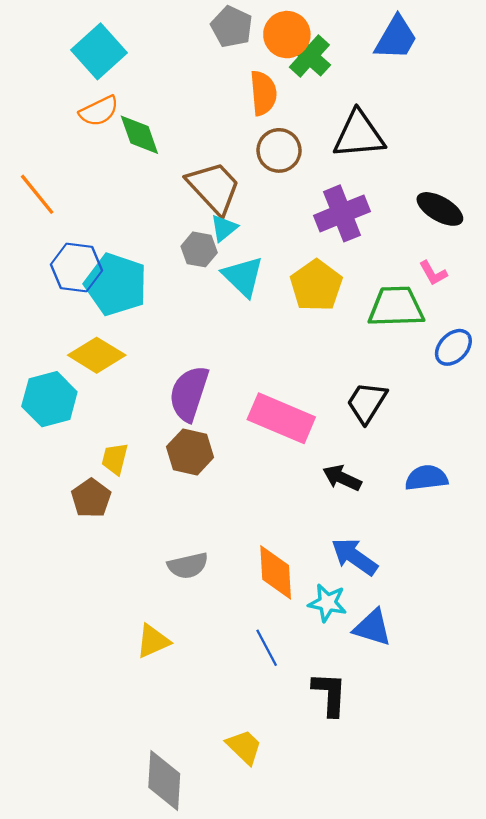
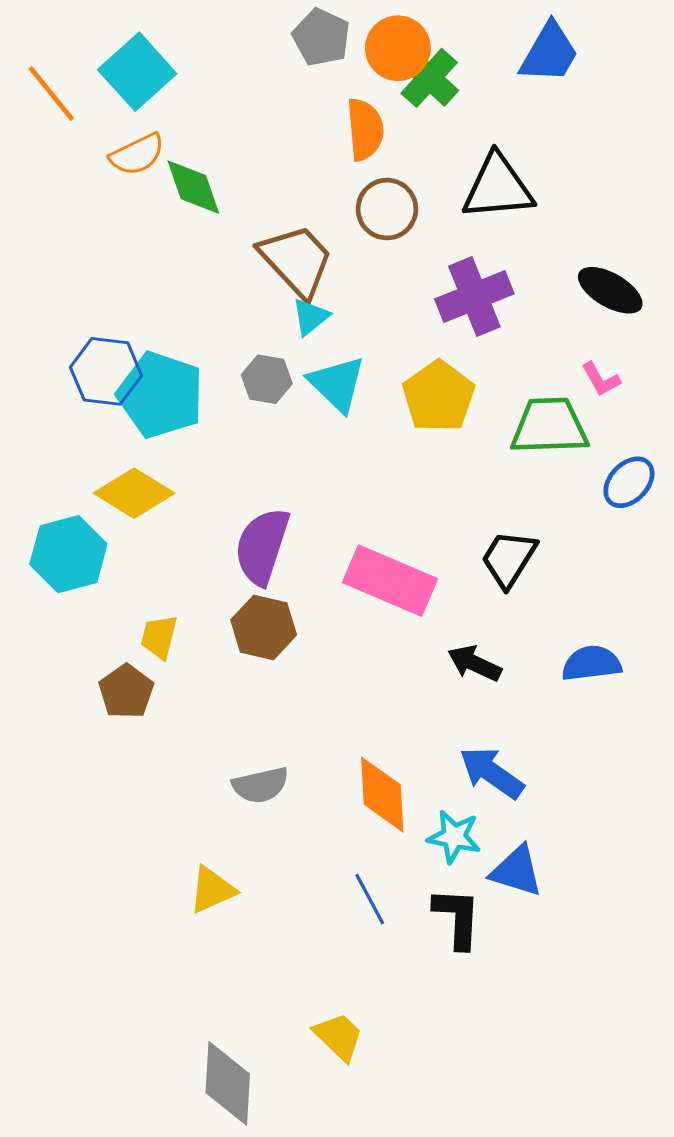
orange line: (37, 194) -> (51, 94), moved
gray hexagon: (199, 249) -> (267, 379), moved
black L-shape: (330, 694) -> (457, 918), moved

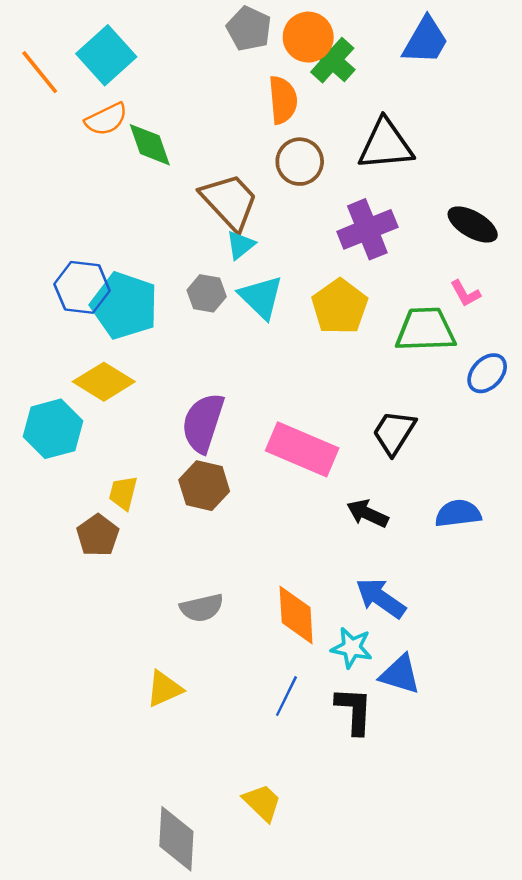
blue line: (370, 899) -> (286, 696), turned 54

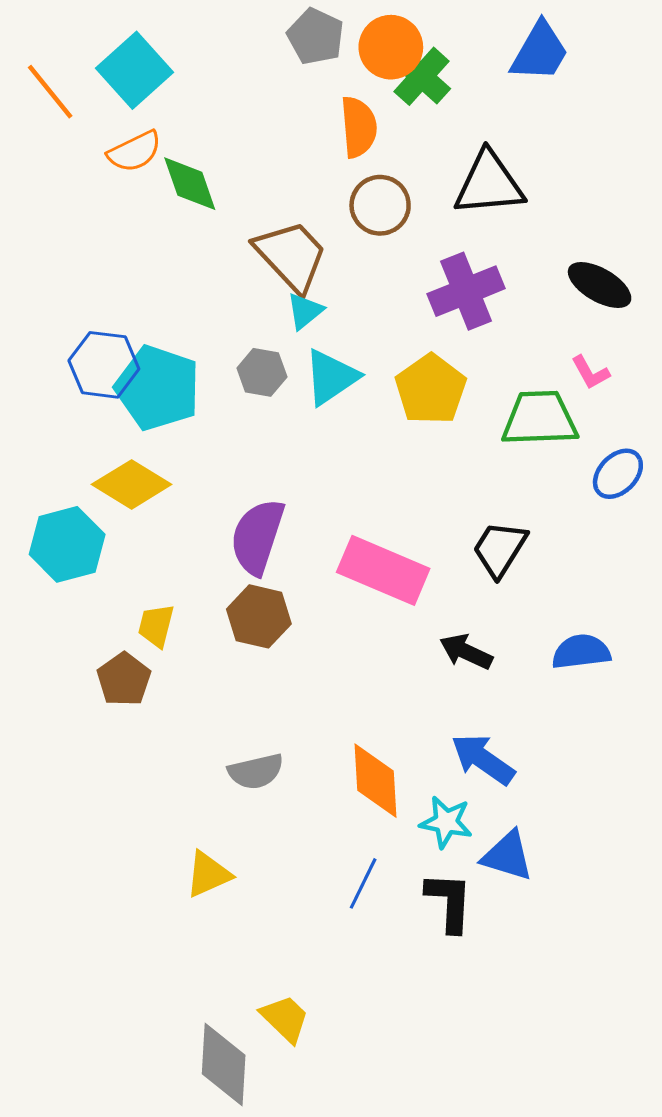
cyan triangle: (261, 297) -> (331, 377), turned 42
yellow trapezoid: (262, 802) -> (285, 1018), moved

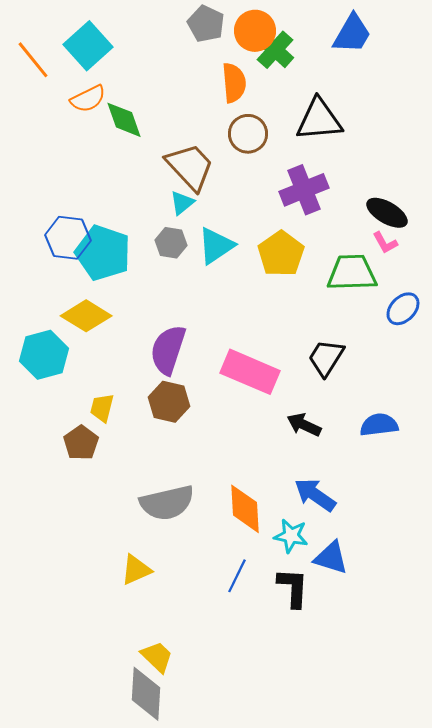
black ellipse: (600, 285) -> (387, 213), moved
cyan triangle: (305, 311) -> (182, 203), moved
gray semicircle: (256, 771) -> (167, 503), size x1.5
yellow trapezoid: (285, 1018) -> (157, 657), moved

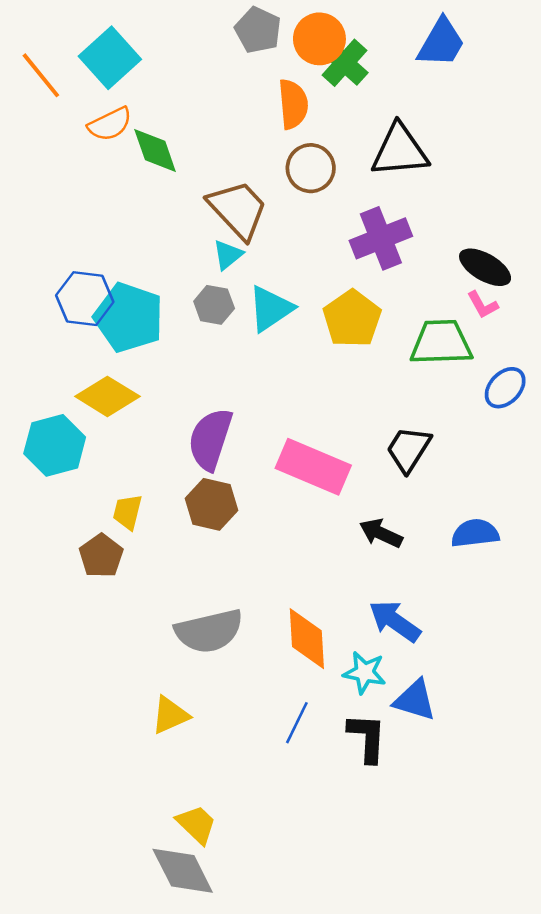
gray diamond: (146, 694) -> (183, 871), turned -30

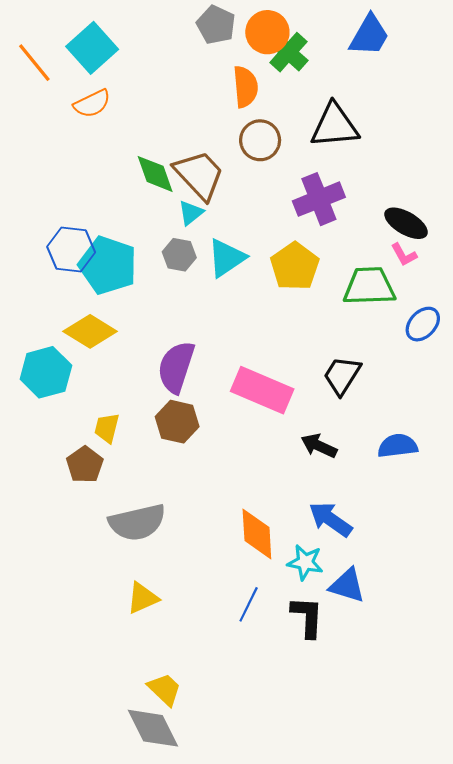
green diamond: (155, 151) -> (155, 174), moved
gray semicircle: (209, 631) -> (137, 522), moved

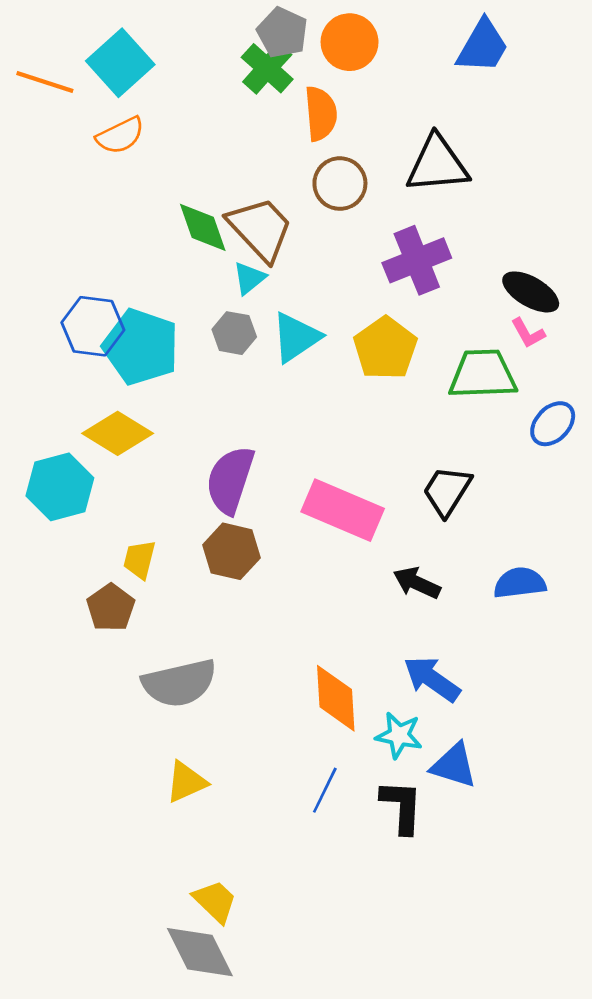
green cross: (288, 52) -> (267, 68), moved
orange line: (34, 63) -> (45, 82), turned -33

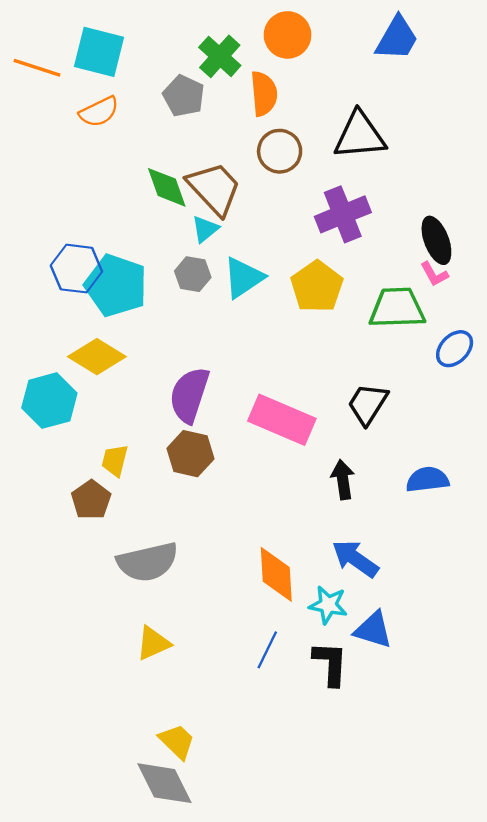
gray pentagon: (282, 33) -> (184, 96), moved
cyan square: (120, 63) -> (99, 52), turned -34
black ellipse: (531, 292) -> (436, 240), turned 39
black arrow: (417, 583) -> (343, 480), turned 57

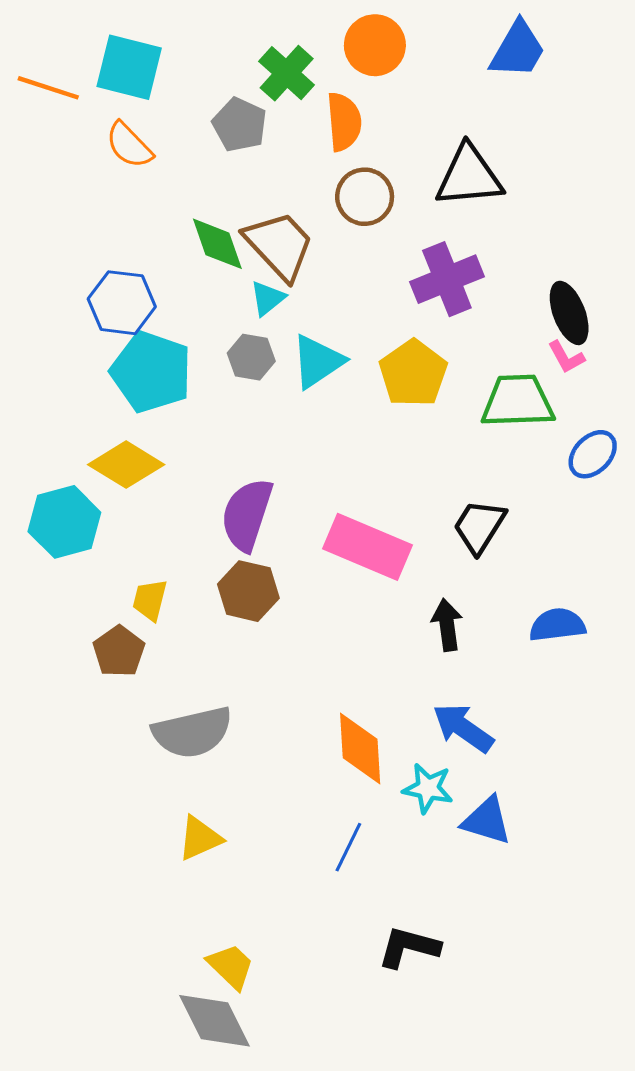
orange semicircle: (99, 112) -> (129, 145), turned 72
blue hexagon: (76, 269) -> (122, 303), moved
black L-shape: (330, 664) -> (409, 947), moved, turned -78

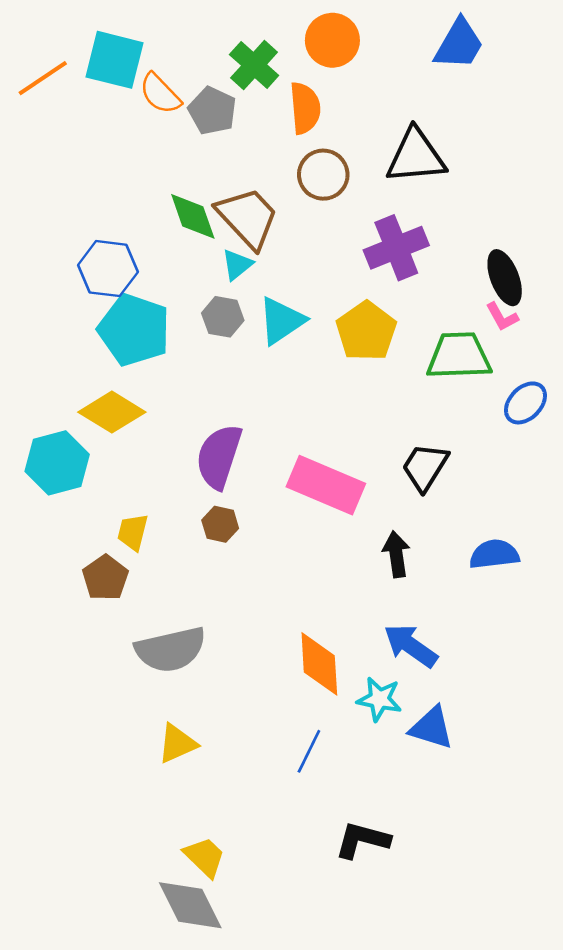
orange line: (48, 88) -> (43, 78), turned -52
orange semicircle: (129, 145) -> (160, 94), moved
brown hexagon: (248, 591) -> (220, 524), size x0.7

